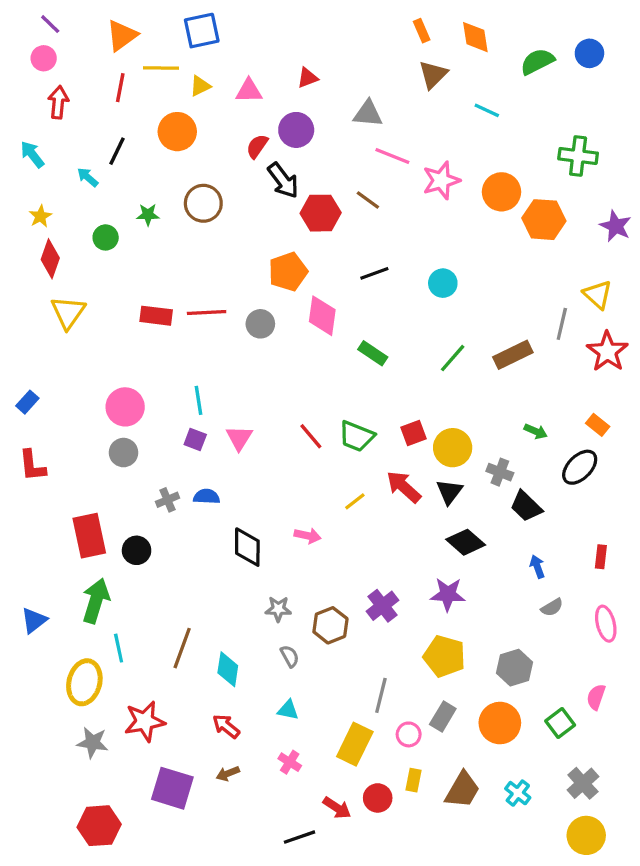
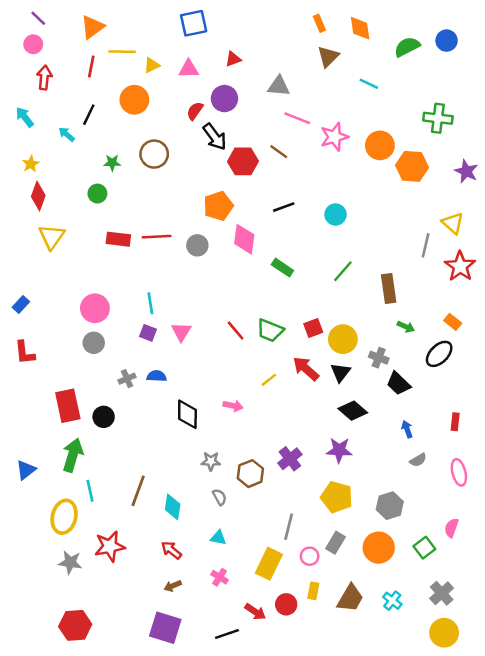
blue square: (202, 31) -> (194, 23), moved
green circle: (106, 237) -> (97, 194), moved
brown rectangle: (513, 355) -> (389, 289), moved, turned -72
purple square: (172, 788) -> (165, 628), moved

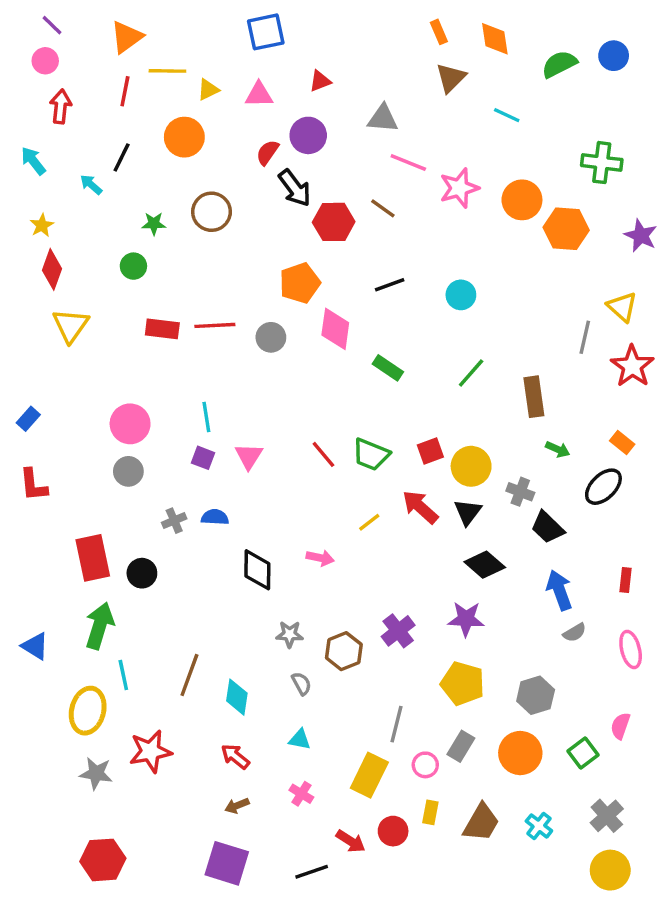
blue arrow: (407, 429) -> (559, 590), size x1.6
blue triangle: (26, 470) -> (35, 646), turned -50

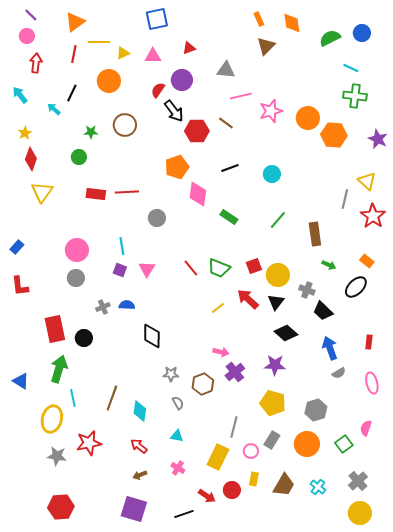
cyan line: (507, 115) -> (351, 68), moved
pink line: (408, 163) -> (241, 96), turned -35
gray circle: (271, 337) -> (157, 218), moved
pink arrow: (320, 558) -> (221, 352), moved

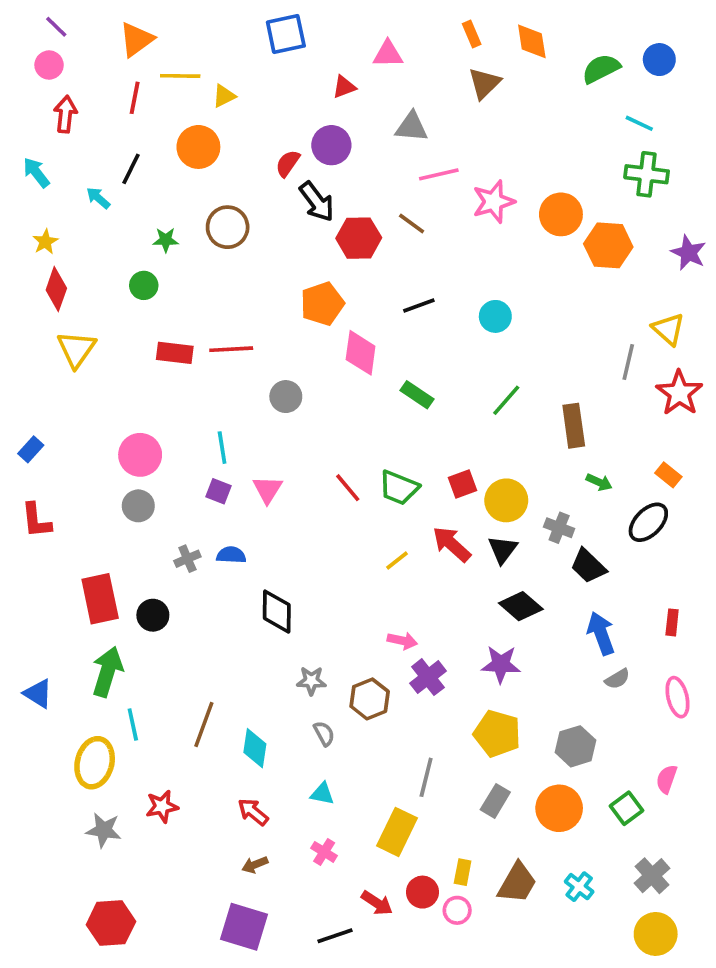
pink triangle: (153, 56) -> (388, 54), moved
red star: (89, 443) -> (162, 806), size x0.7
pink circle: (251, 451) -> (457, 910), moved

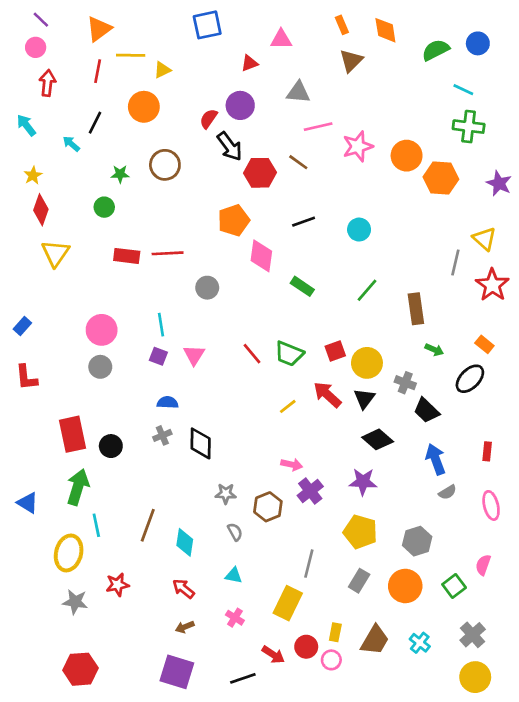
gray cross: (187, 559) -> (162, 435), moved

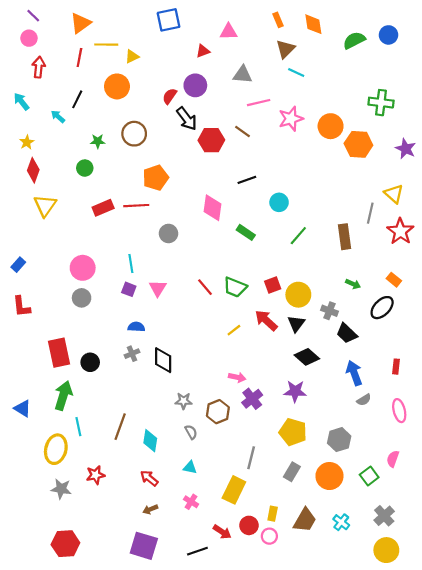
cyan line: (463, 90) -> (296, 73), moved
orange pentagon: (234, 220) -> (156, 178), moved
cyan circle: (359, 230) -> (279, 202), moved
red rectangle: (127, 256) -> (103, 208), turned -30
brown rectangle: (416, 309) -> (344, 237), moved

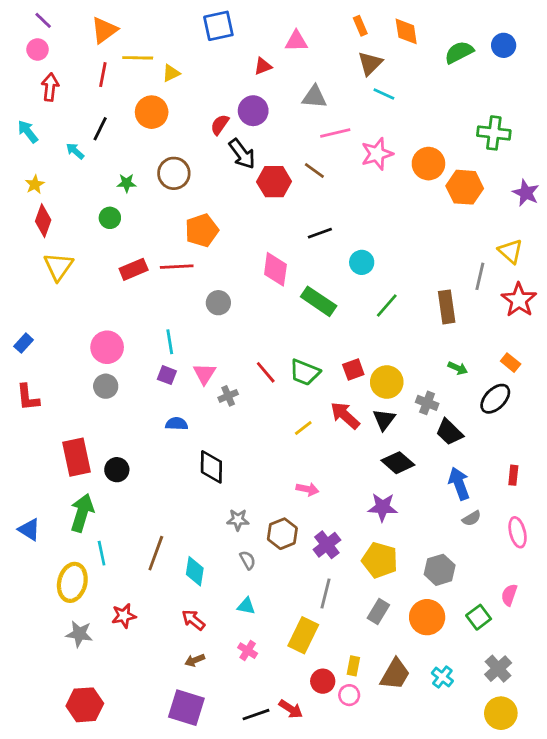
green rectangle: (246, 232) -> (319, 301), size x1.4
gray cross: (132, 354) -> (228, 396), moved
purple cross: (252, 399) -> (327, 545), moved
red arrow: (222, 532) -> (291, 709), moved

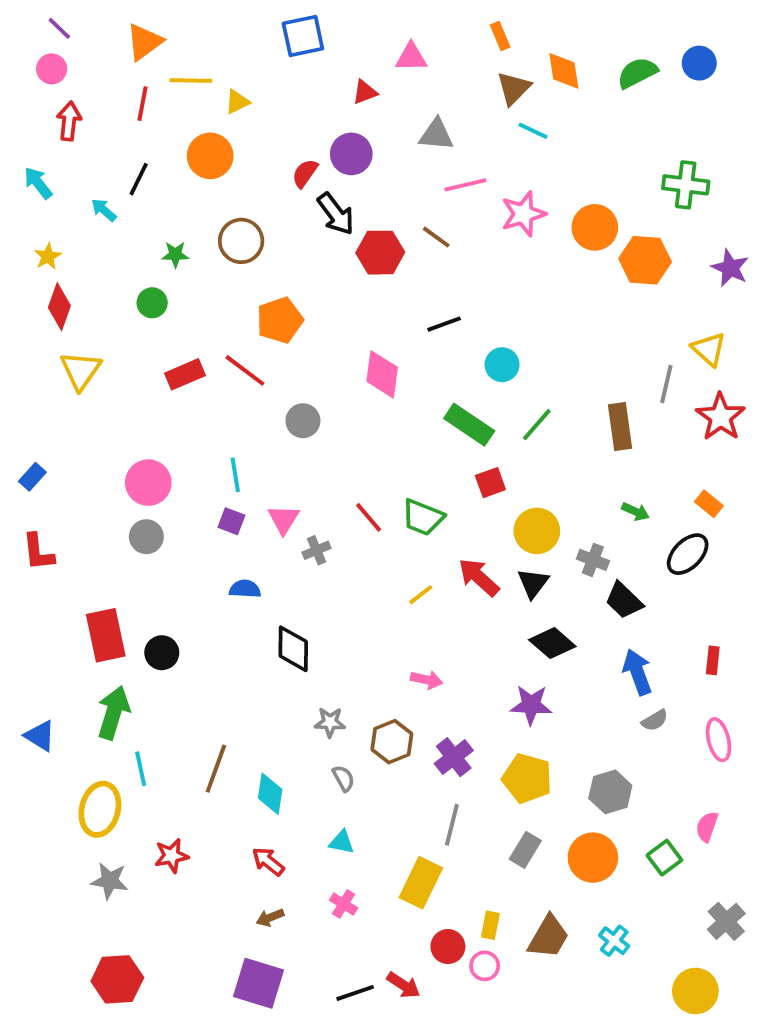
orange diamond: (406, 31) -> (564, 71), moved
red line: (177, 267) -> (245, 370), turned 40
green rectangle: (319, 301) -> (469, 425), moved
red square: (353, 370) -> (490, 483), moved
gray cross: (498, 669) -> (726, 921), moved

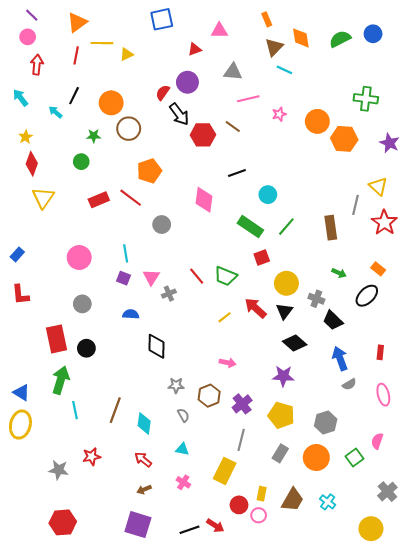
orange circle: (210, 156) -> (111, 103), moved
pink star: (523, 214) -> (279, 114), size x0.6
gray circle: (146, 537) -> (82, 304), moved
yellow ellipse: (100, 809) -> (20, 425), moved

